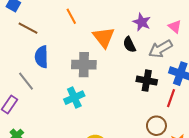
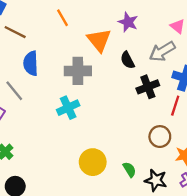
purple star: (142, 22) -> (128, 22), moved
black semicircle: (129, 45) -> (128, 60), moved
black cross: (147, 81) -> (148, 87), turned -30

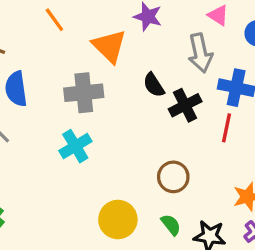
gray arrow: (162, 51) -> (200, 53), turned -65
black semicircle: (128, 60) -> (154, 85), moved
brown circle: (160, 137) -> (173, 177), moved

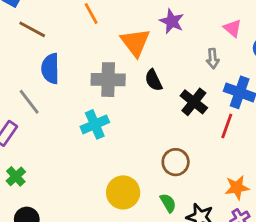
gray arrow: (200, 53) -> (213, 59), size x0.6
black semicircle: (154, 85) -> (154, 80), moved
black cross: (185, 105) -> (194, 102), turned -32

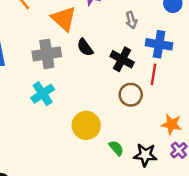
brown circle: (176, 162) -> (131, 95), moved
orange star: (237, 187) -> (172, 124), turned 30
yellow circle: (123, 192) -> (86, 125), moved

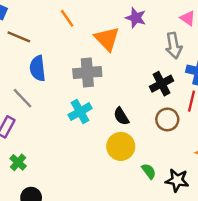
gray arrow: (131, 20) -> (174, 46), size x1.5
black semicircle: (85, 47) -> (121, 116), moved
black cross: (122, 59) -> (161, 84), turned 30

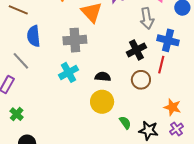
black semicircle: (121, 116) -> (103, 77), turned 126

